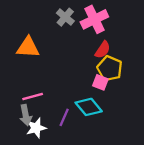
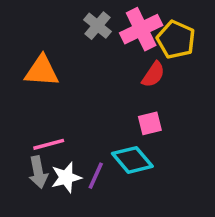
yellow pentagon: (110, 68) -> (176, 40), moved
pink square: (100, 82) -> (150, 123), turned -35
white star: (36, 128) -> (66, 177), moved

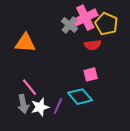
gray cross: (97, 26) -> (69, 25), moved
red semicircle: (153, 74) -> (93, 45), turned 49
pink line: (49, 144) -> (29, 87), turned 66

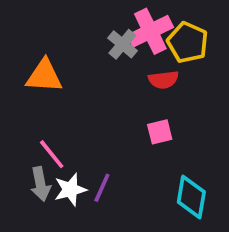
cyan diamond: (80, 97) -> (191, 197), moved, turned 50

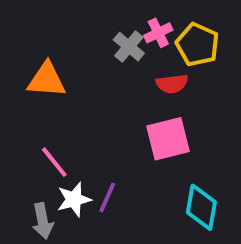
pink cross: (150, 31) -> (158, 33), size x0.6
pink square: (160, 132) -> (168, 139), size x1.6
gray arrow: (40, 184) -> (43, 221), moved

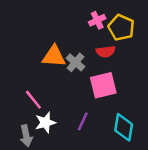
gray cross: (129, 47) -> (76, 62), moved
orange triangle: (47, 80) -> (54, 56), moved
purple line: (107, 197) -> (83, 121), moved

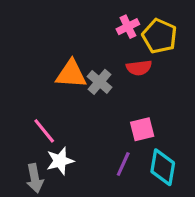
pink square: (103, 85) -> (142, 129), moved, size x0.7
purple line: (83, 121) -> (123, 164), moved

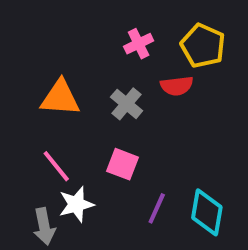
pink cross: (128, 27) -> (139, 44), moved
orange triangle: (71, 74) -> (60, 98), moved
pink square: (142, 129) -> (123, 164), moved, turned 35

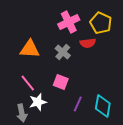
pink cross: (139, 44) -> (69, 22), size x1.5

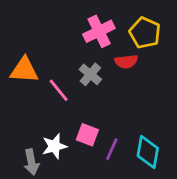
orange triangle: (30, 49) -> (24, 70), moved
pink square: (61, 82) -> (87, 135), moved
pink line: (28, 83) -> (59, 90), moved

